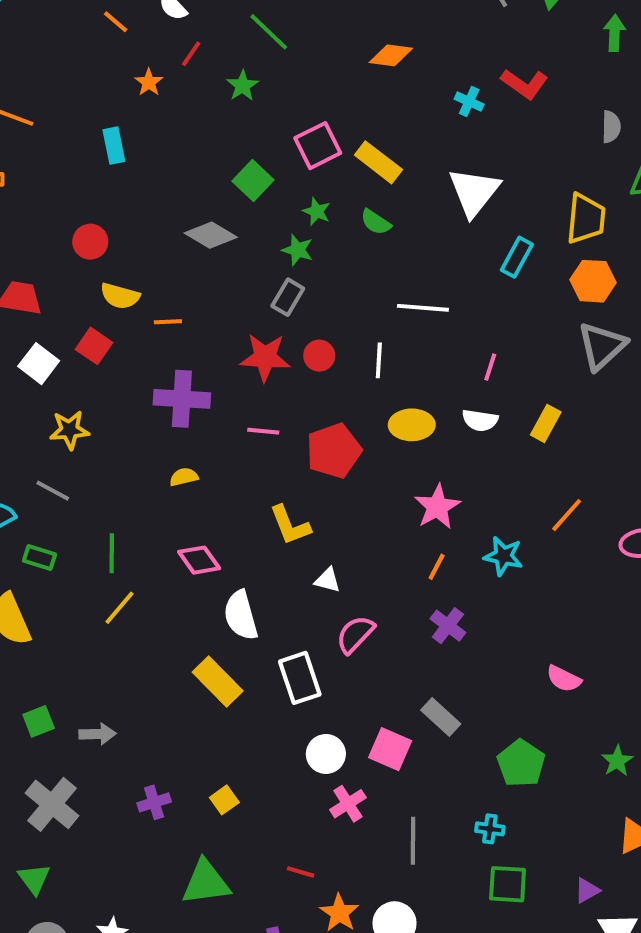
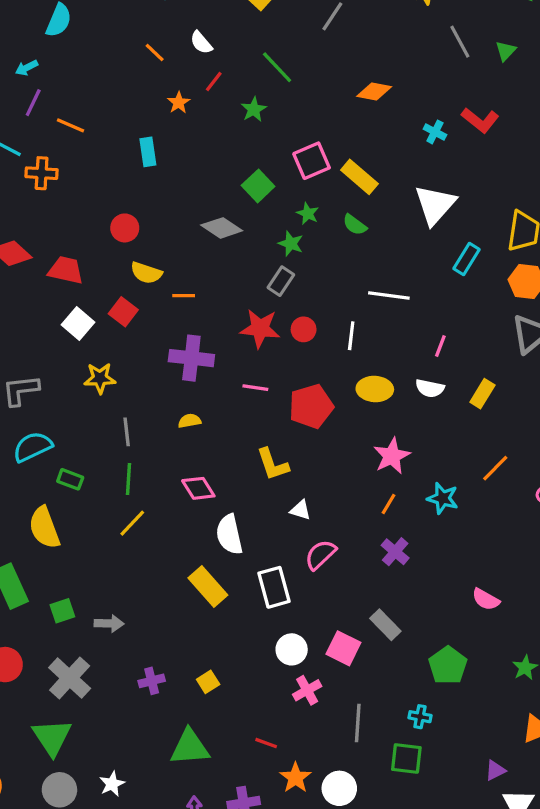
gray line: (53, 491) -> (127, 432), moved, turned 52
green triangle: (34, 879) -> (52, 737), size x1.5
green square: (508, 884) -> (406, 758), moved

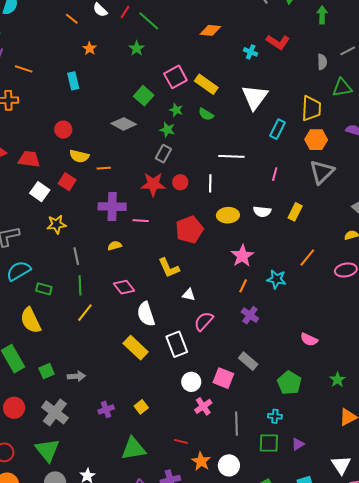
red line: (214, 81) -> (125, 12), moved
pink line: (440, 346) -> (275, 174), moved
pink line: (255, 388) -> (141, 221), moved
purple triangle: (495, 770) -> (298, 444), moved

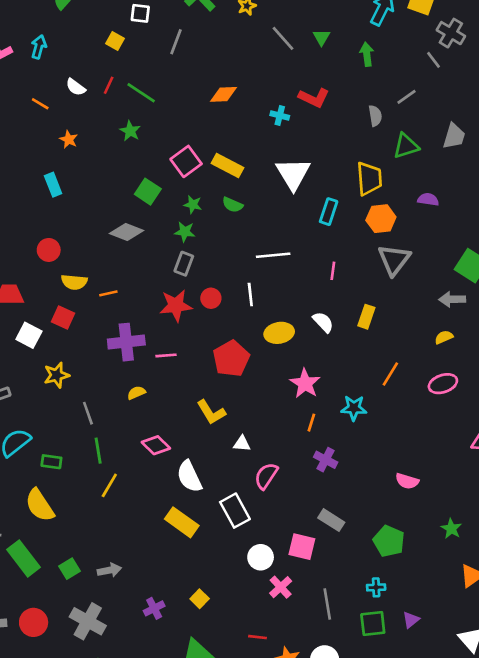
white semicircle: (262, 212) -> (323, 322), turned -132

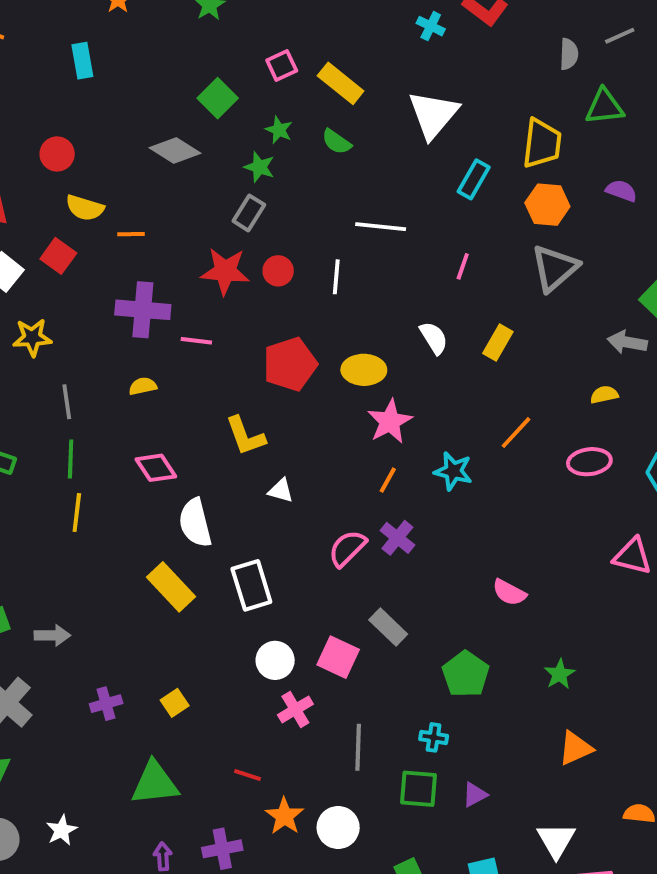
pink square: (186, 161) -> (282, 66), size x0.7
yellow ellipse: (279, 333) -> (364, 370), moved
pink semicircle: (266, 476) -> (347, 548), moved
yellow line: (109, 485) -> (77, 513), turned -35

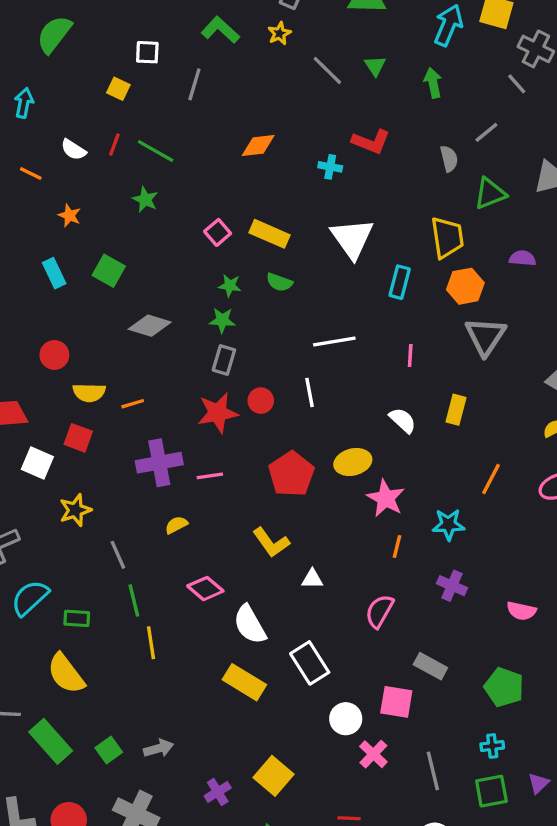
green square: (218, 98) -> (109, 271), moved
purple cross: (397, 538) -> (452, 586), moved
yellow square: (175, 703) -> (273, 776), size x1.6

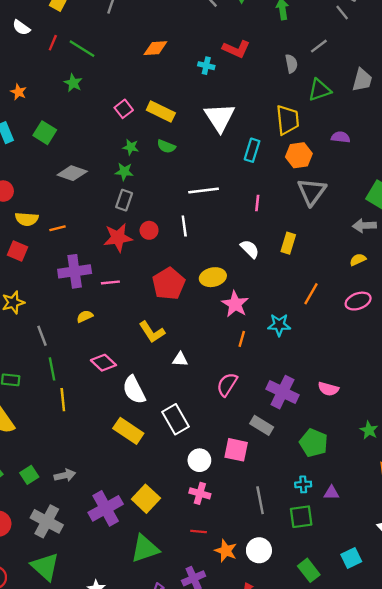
white semicircle: (73, 150) -> (21, 28), moved
purple cross: (452, 586) -> (283, 392), moved, size x1.5
pink cross: (373, 754) -> (200, 493), moved, turned -30
purple triangle: (539, 783) -> (331, 493), moved, turned 42
purple cross: (218, 792) -> (106, 508), size x1.8

